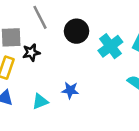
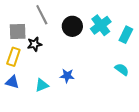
cyan cross: (110, 46) -> (101, 25), moved

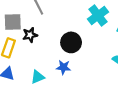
black circle: (72, 26) -> (71, 42), moved

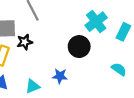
black circle: (71, 42) -> (79, 47), moved

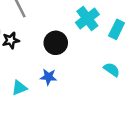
black circle: (79, 47) -> (56, 43), moved

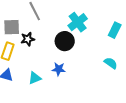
cyan cross: (87, 18) -> (78, 22), moved

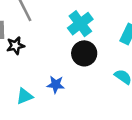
black circle: (65, 41) -> (84, 53), moved

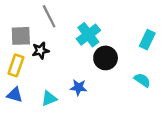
cyan cross: (80, 24) -> (88, 35), moved

